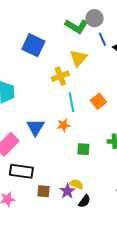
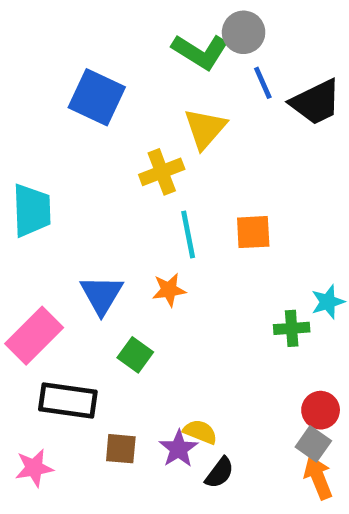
orange square: (98, 101) -> (253, 232), turned 35
green square: (83, 149) -> (135, 355), moved, turned 32

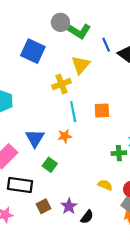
gray circle: (244, 32) -> (60, 22), moved
yellow semicircle: (200, 432) -> (105, 185), moved
brown square: (121, 449) -> (43, 206), turned -32

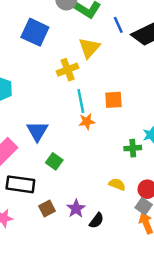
orange star: (65, 136) -> (87, 122), moved

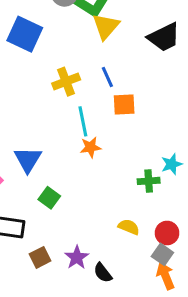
blue line: (118, 25) -> (107, 77), moved
yellow triangle: (89, 48) -> (106, 26), moved
orange square: (113, 100) -> (124, 104), moved
black semicircle: (97, 221) -> (103, 273), turned 105

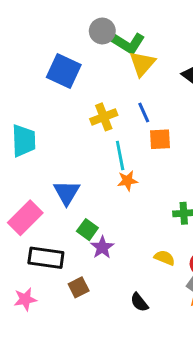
purple star: (77, 257) -> (102, 247), moved

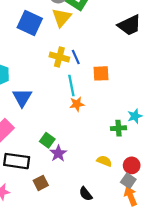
yellow triangle: (142, 64) -> (62, 18), moved
blue line: (144, 113) -> (76, 57), moved
yellow cross: (104, 117) -> (59, 57), turned 36
blue triangle: (67, 193) -> (22, 98), moved

